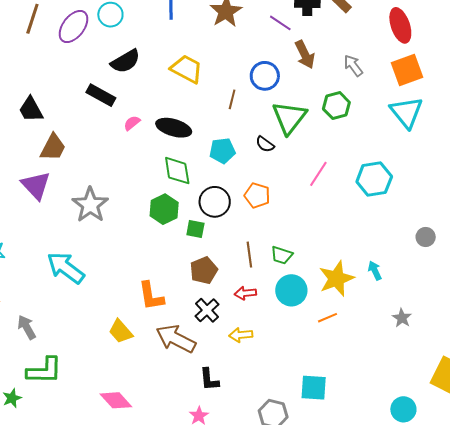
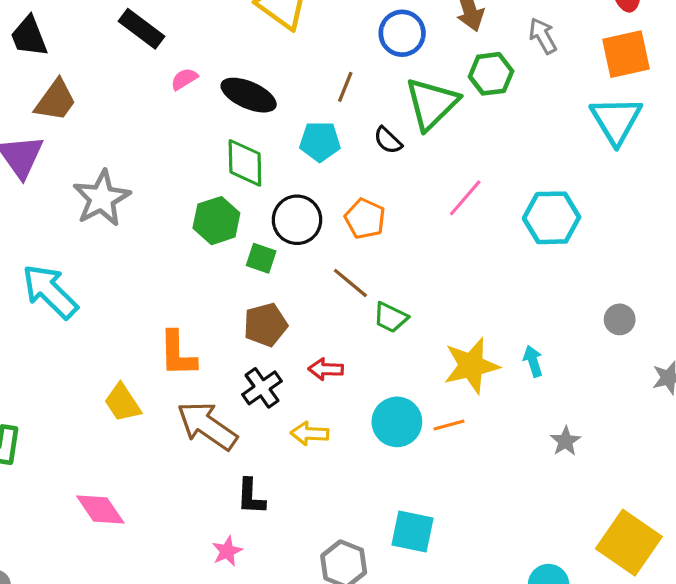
brown line: (232, 99) -> (345, 87), moved
green hexagon: (336, 106) -> (491, 74), moved
brown line: (249, 255) -> (350, 283), moved, turned -50
cyan circle: (291, 290) -> (397, 422), moved

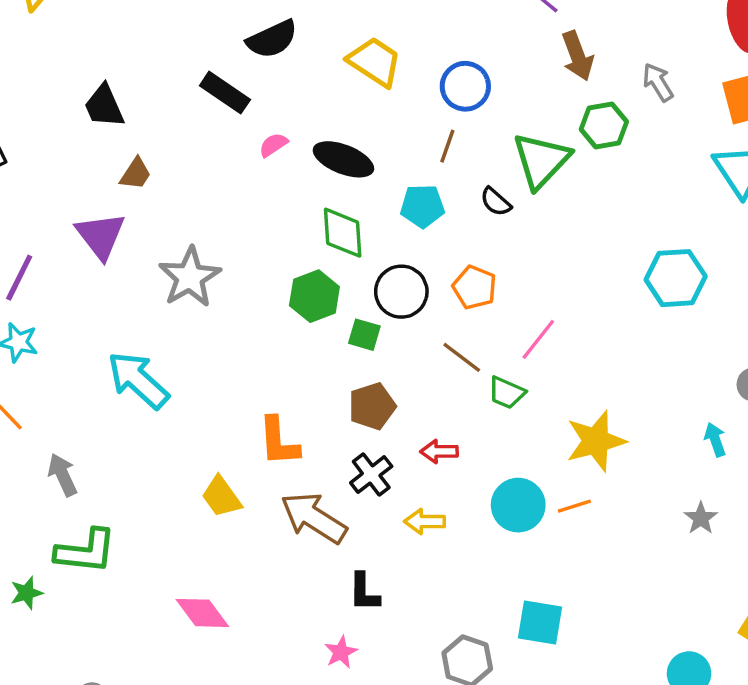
blue circle: (402, 33) -> (465, 86), moved
brown trapezoid: (56, 100) -> (136, 174), size x0.7
pink line: (465, 198) -> (538, 339), moved
cyan arrow: (533, 361) -> (715, 440), moved

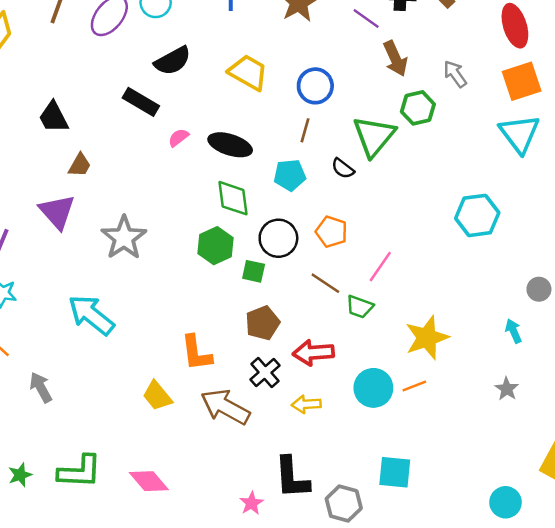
red arrow: (439, 451) -> (313, 353), size x1.5
green L-shape: (86, 551) -> (80, 472), moved
black L-shape: (364, 592) -> (292, 478), moved, size x1.5

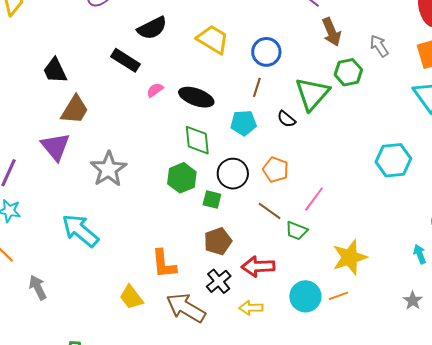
brown trapezoid: (80, 165) -> (75, 110), size x1.5

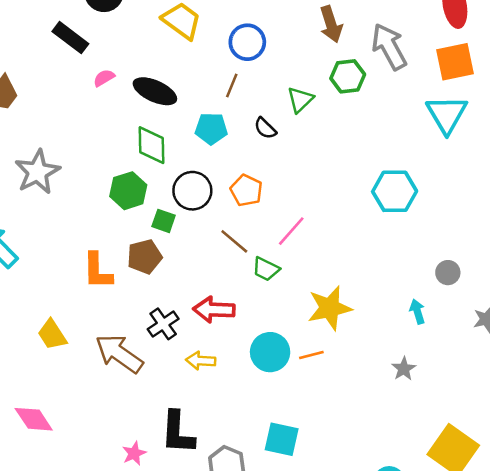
gray arrow: (379, 46) -> (389, 47), size x1.6
green triangle: (312, 94) -> (300, 100), size x0.6
brown pentagon: (218, 241) -> (145, 257), moved
orange L-shape: (164, 264) -> (97, 271), moved

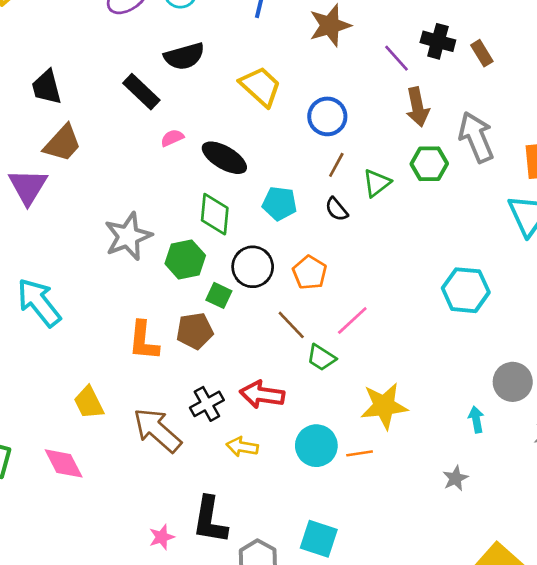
brown line: (232, 86) -> (336, 165), moved
gray star: (37, 172) -> (128, 236), moved
gray circle: (448, 273) -> (513, 382), size x1.5
pink diamond: (34, 419) -> (64, 463), moved

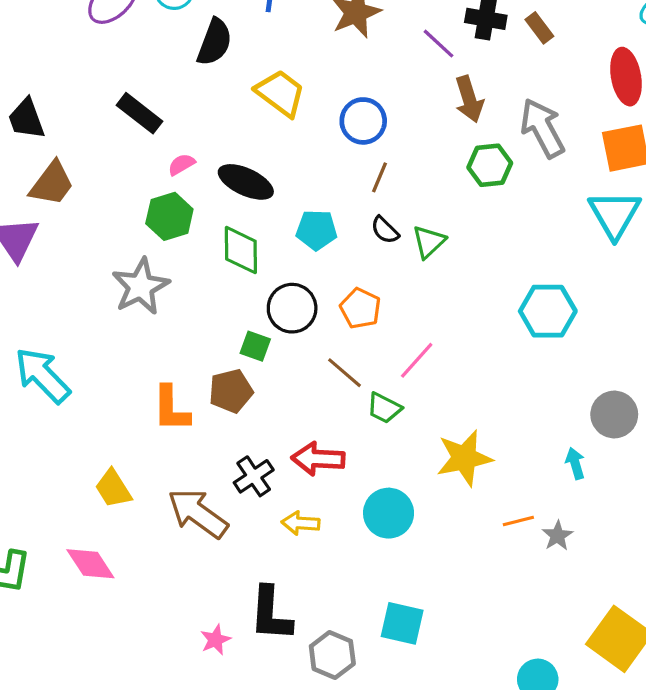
black semicircle: (184, 56) -> (214, 42), moved, turned -48
green triangle: (377, 183) -> (429, 242), moved
green hexagon: (185, 260) -> (169, 216), moved
orange line: (360, 453) -> (518, 521), moved

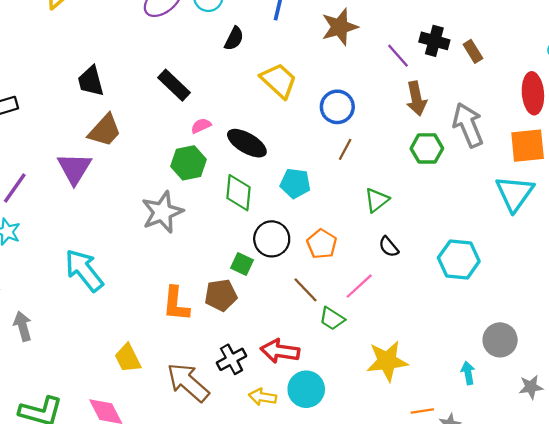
black semicircle: (214, 42) -> (234, 39), size x0.7
black semicircle: (385, 230) -> (389, 247), moved
cyan circle: (389, 513) -> (306, 389), moved

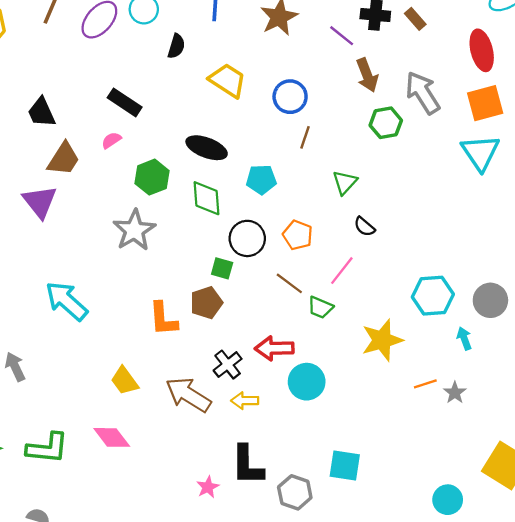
pink semicircle: (201, 126) -> (111, 140), moved
cyan hexagon: (459, 259) -> (433, 296), moved
yellow arrow: (263, 397) -> (245, 401), moved

